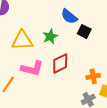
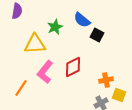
green star: (50, 36) -> (55, 27), moved
pink L-shape: (32, 68) -> (45, 72), turned 115

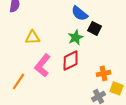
green star: (55, 27) -> (76, 37), moved
yellow triangle: (35, 44) -> (33, 37), size x0.7

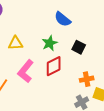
black square: (95, 28) -> (79, 47), moved
green star: (76, 37) -> (50, 43), moved

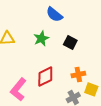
red diamond: (54, 66) -> (45, 76), moved
pink L-shape: (26, 71) -> (18, 89), moved

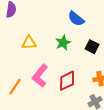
pink L-shape: (18, 89) -> (40, 76), moved

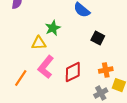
yellow triangle: (29, 43) -> (39, 43), moved
green star: (63, 43) -> (53, 28), moved

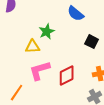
pink L-shape: (46, 67) -> (40, 71), turned 35
orange line: (21, 78) -> (17, 93), moved

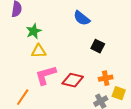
green star: (47, 32) -> (34, 31), moved
red diamond: (67, 76) -> (73, 80), turned 40

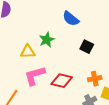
green star: (34, 31) -> (47, 40), moved

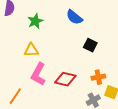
green star: (47, 40) -> (35, 21), moved
pink L-shape: (35, 76) -> (38, 74), turned -45

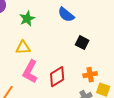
red diamond: (65, 79) -> (57, 77), turned -45

